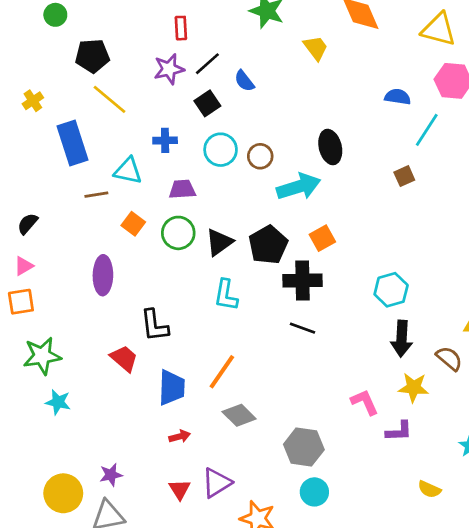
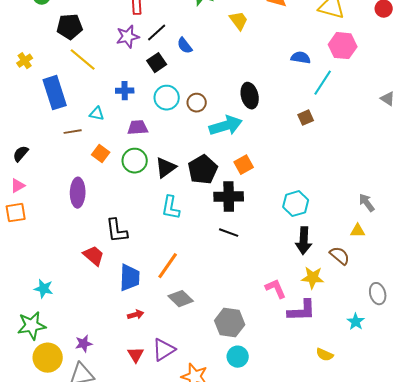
cyan triangle: (128, 171) -> (97, 114), size x0.7
green star: (42, 356) -> (32, 326), moved
purple L-shape: (399, 431) -> (302, 311), size x1.4

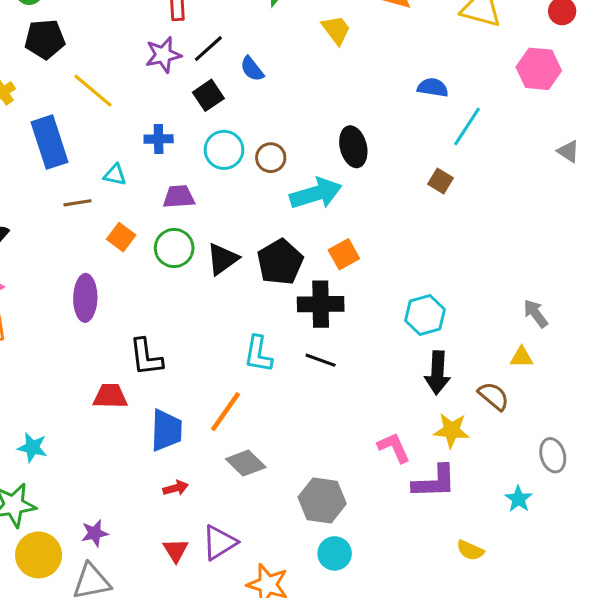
black pentagon: (70, 27) -> (45, 39), moved
pink hexagon: (343, 46) -> (539, 69), moved
brown square: (306, 118) -> (441, 181), turned -35
cyan L-shape: (171, 208) -> (258, 354), moved
red trapezoid: (94, 256) -> (110, 396), turned -40

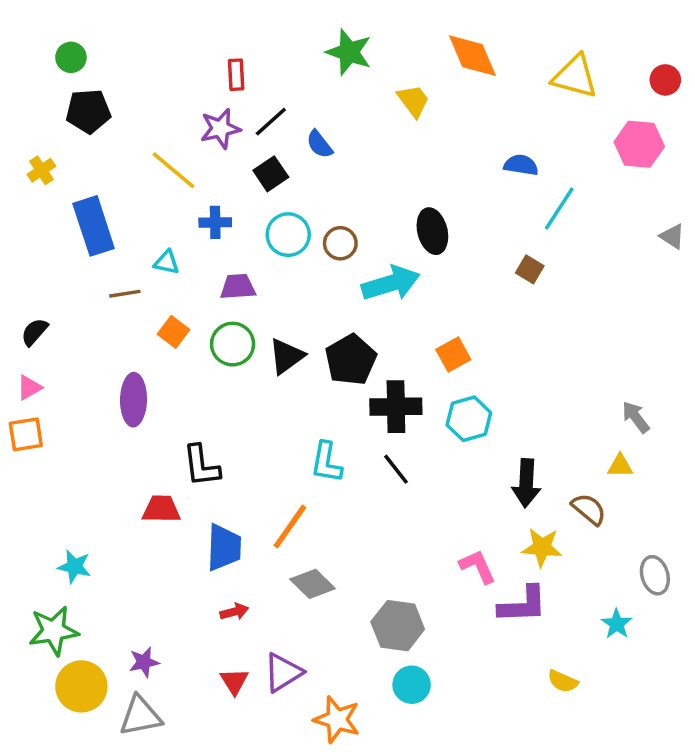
yellow line: (93, 91) -> (173, 170), moved
orange square: (344, 254) -> (453, 355), moved
cyan hexagon: (425, 315) -> (469, 419), moved
black line: (321, 360) -> (396, 469), turned 32

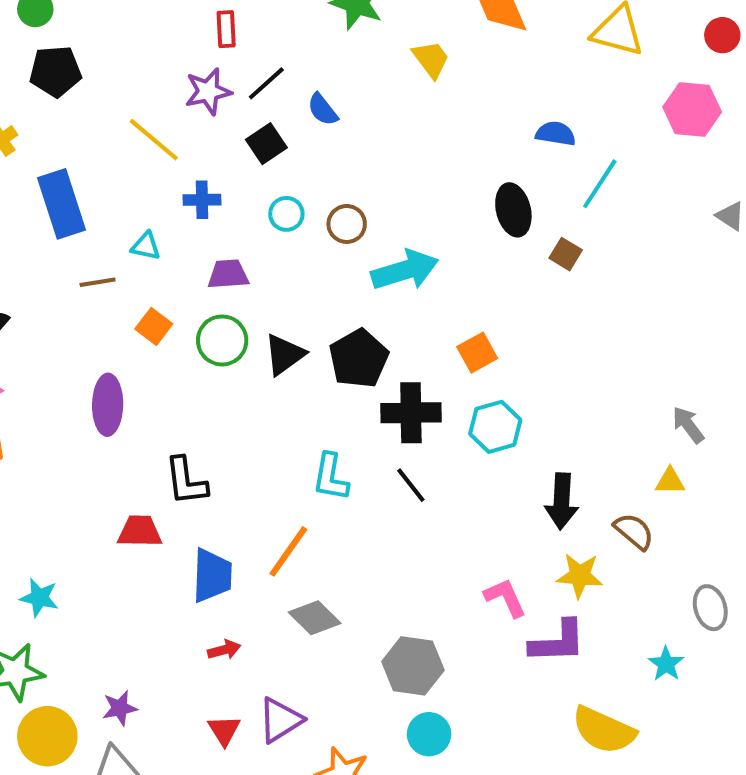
black ellipse: (432, 231) -> (513, 210), moved
cyan circle: (288, 235) -> (286, 214), size x0.7
yellow semicircle: (563, 681) -> (604, 730), size x1.8

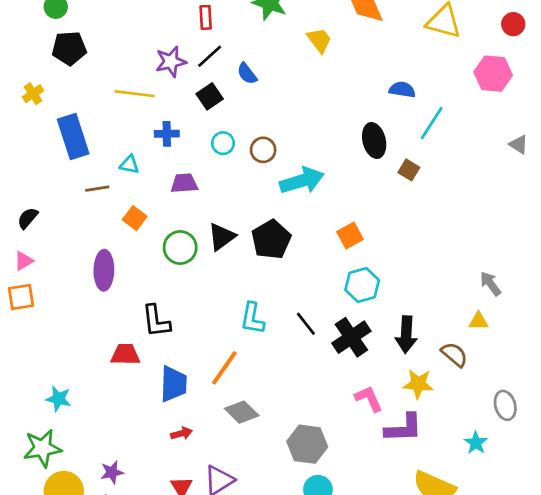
red rectangle: (226, 29) -> (206, 17), moved
yellow line: (154, 140) -> (135, 94), turned -33
green circle: (222, 340) -> (180, 248), moved
black cross: (411, 413) -> (351, 337), moved, turned -33

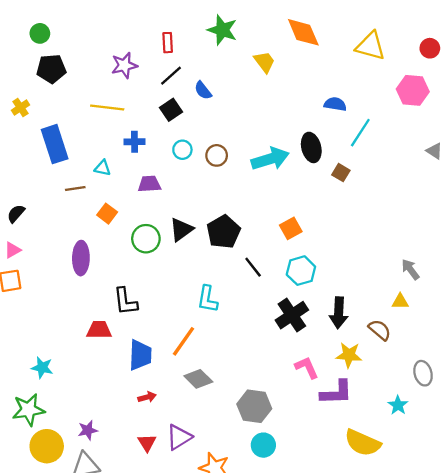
purple star: (171, 62) -> (124, 65), moved
cyan arrow: (302, 181) -> (270, 159), moved
black line: (306, 324) -> (253, 267), moved

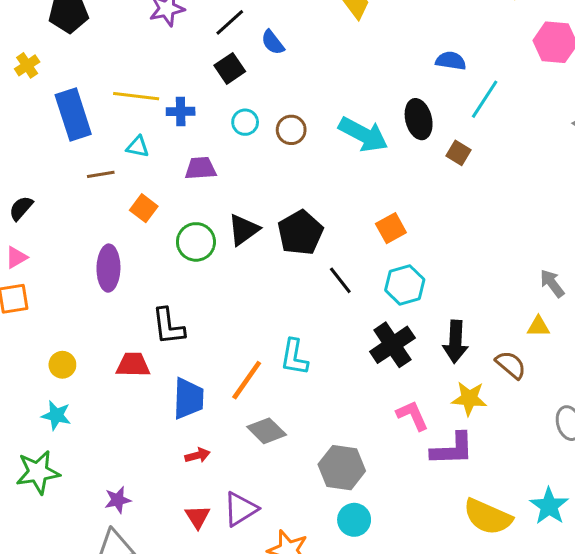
yellow line: (107, 108) -> (136, 96), moved
cyan arrow: (270, 159) -> (363, 134), turned 45
cyan L-shape: (207, 299) -> (294, 357), moved
cyan star: (398, 405) -> (549, 506), moved, size x1.4
yellow circle: (47, 446) -> (62, 365), moved, size x0.6

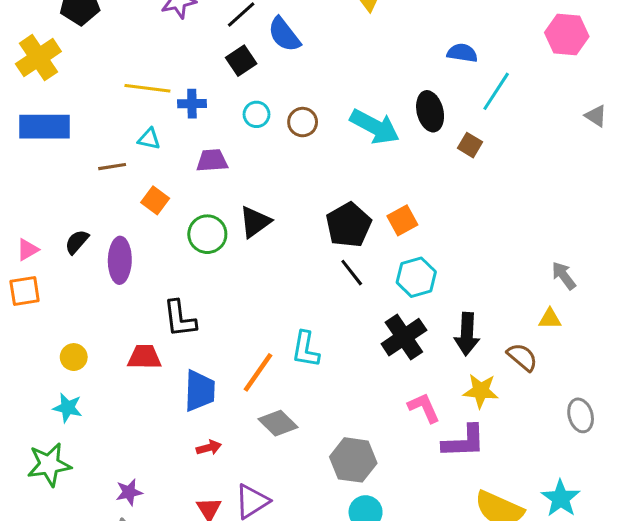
blue semicircle: (273, 42) -> (284, 35), size x1.4
yellow cross: (27, 65) -> (38, 58), size x1.8
blue rectangle: (73, 115) -> (45, 127), moved, turned -72
black semicircle: (21, 208) -> (77, 242), moved
black pentagon: (300, 233) -> (349, 225), moved

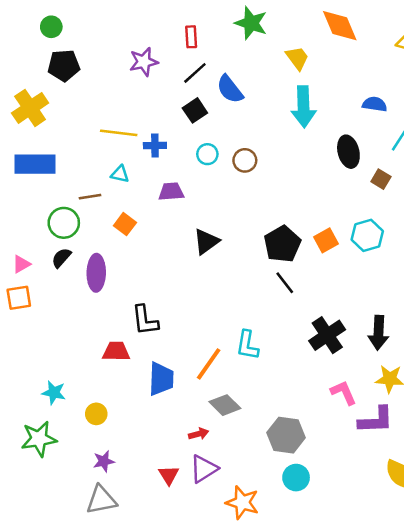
cyan arrow: (375, 127) -> (304, 107), moved, turned 60
green circle: (207, 234) -> (64, 223), moved
cyan hexagon: (416, 277) -> (367, 235), moved
yellow circle: (74, 357) -> (96, 414), moved
red arrow: (209, 448) -> (199, 434), moved

